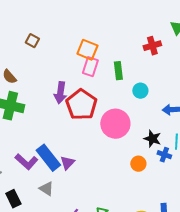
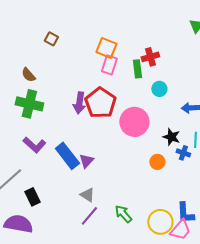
red cross: (152, 46) -> (150, 57), moved
purple arrow: (60, 93) -> (79, 103), moved
purple L-shape: (26, 162) -> (34, 145), moved
gray triangle: (46, 189) -> (87, 195), moved

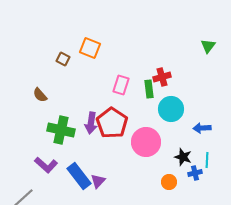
orange square: (106, 48) -> (90, 48), moved
cyan circle: (159, 89) -> (171, 109), size x1.6
green cross: (29, 104) -> (61, 130), moved
blue cross: (183, 153) -> (195, 173), turned -32

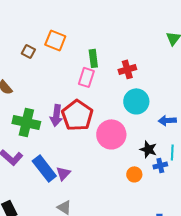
green rectangle: (149, 89) -> (93, 58), moved

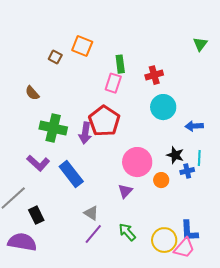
purple arrow: (56, 115) -> (85, 133), moved
pink circle: (111, 134) -> (137, 162), moved
purple triangle: (63, 173) -> (125, 191), moved

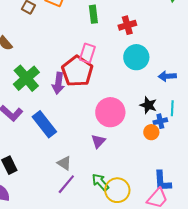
pink rectangle: (113, 83) -> (87, 53), moved
green cross: (53, 128) -> (26, 78), turned 36
orange circle: (161, 180) -> (151, 132), moved
yellow circle: (164, 240) -> (117, 190), moved

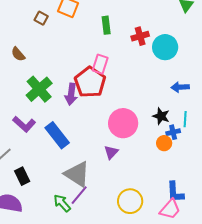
cyan circle: (136, 57) -> (165, 47), moved
gray triangle: (64, 163) -> (77, 174), size x1.8
green arrow: (100, 182) -> (62, 203), moved

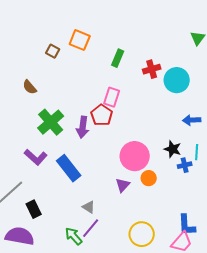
green rectangle: (106, 25) -> (118, 58), turned 30
red pentagon: (90, 82) -> (102, 115), size x0.7
orange circle: (164, 143) -> (149, 178), moved
gray triangle: (77, 174) -> (89, 207), size x0.5

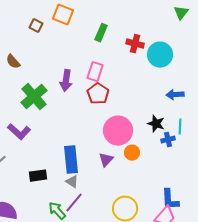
red cross: (152, 69) -> (135, 44), turned 30
red pentagon: (102, 115) -> (98, 94), moved
purple arrow: (83, 127) -> (66, 81), moved
blue rectangle: (69, 168) -> (71, 160), moved, turned 32
black rectangle: (34, 209) -> (38, 176), moved, turned -72

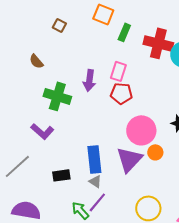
orange square: (63, 15) -> (103, 14), moved
red cross: (135, 44) -> (158, 43), size x1.6
red pentagon: (98, 94) -> (121, 93), turned -30
green cross: (34, 97) -> (57, 96), turned -32
purple triangle: (106, 160) -> (129, 159), size x1.8

